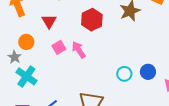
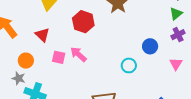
pink square: (59, 47) -> (59, 57), turned -32
blue circle: (148, 72) -> (150, 46), moved

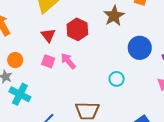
red triangle: (42, 35) -> (48, 35), moved
blue circle: (150, 46) -> (140, 48), moved, size x1.5

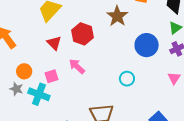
pink square: (48, 61) -> (52, 76), moved, turned -32
cyan cross: (20, 94) -> (39, 94), moved

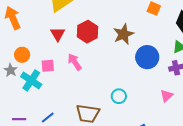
brown star: (117, 16) -> (123, 34), moved
cyan circle: (127, 79) -> (119, 96), moved

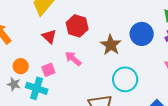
brown star: (123, 34) -> (111, 45), moved
cyan circle: (119, 96) -> (125, 79), size x1.6

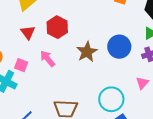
pink square: (48, 70) -> (21, 65), turned 32
cyan circle: (125, 79) -> (111, 99), moved

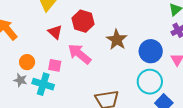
blue circle: (119, 47) -> (151, 51), moved
pink arrow: (47, 59) -> (79, 54), size x1.4

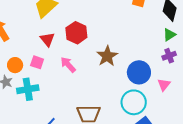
pink arrow: (79, 54) -> (68, 65), size x0.7
pink square: (55, 65) -> (37, 62), moved
cyan cross: (43, 84) -> (28, 89), turned -35

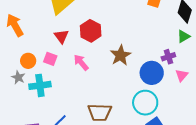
purple cross: (169, 56) -> (168, 57), moved
pink triangle: (164, 85) -> (182, 75), moved

